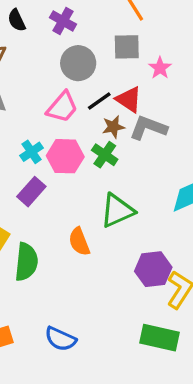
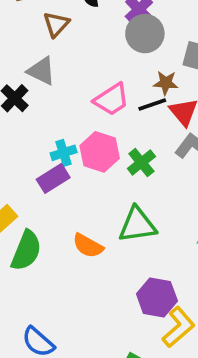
gray circle: (78, 63) -> (145, 34), moved
brown star: (113, 127) -> (166, 83), moved
cyan cross: (31, 152) -> (64, 153), moved
orange semicircle: (79, 242) -> (88, 246), turned -56

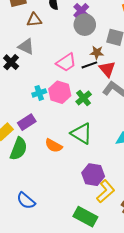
brown triangle: (56, 24) -> (34, 20), turned 42
purple rectangle: (53, 178) -> (27, 122), moved
green triangle: (137, 225) -> (82, 133), turned 40

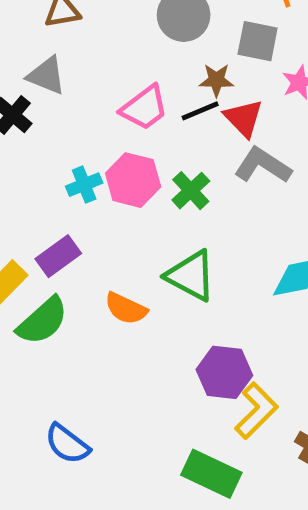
green semicircle: (19, 149) -> (42, 321), turned 30

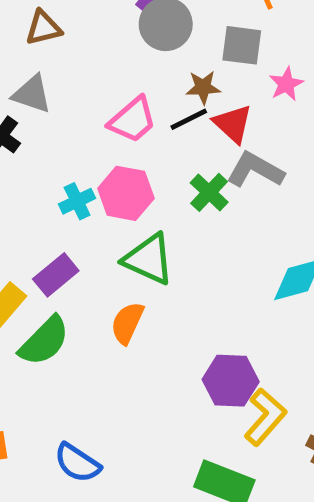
green cross: (191, 191) -> (209, 192), moved
green triangle: (191, 276) -> (149, 259), moved
orange semicircle: (126, 309) -> (127, 323), turned 93

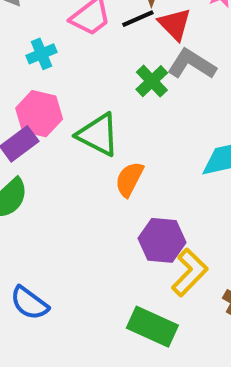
pink hexagon: (126, 193) -> (39, 114), moved
cyan cross: (77, 201) -> (42, 54), moved
orange semicircle: (127, 323) -> (129, 179), moved

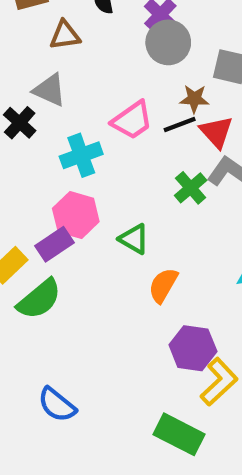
cyan cross: (42, 54) -> (81, 155), size x1.4
green triangle: (98, 135) -> (134, 239), size x0.7

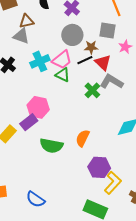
gray circle: (168, 42) -> (72, 35), moved
gray triangle: (50, 90) -> (21, 36), moved
cyan cross: (81, 155) -> (40, 61), moved
green triangle: (134, 239) -> (63, 75), moved
green semicircle: (39, 299) -> (51, 146), moved, turned 55

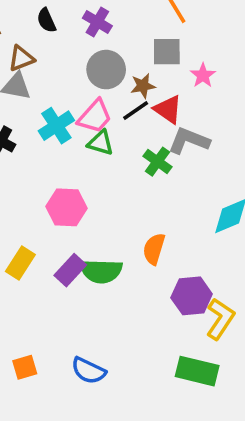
purple rectangle: (29, 122) -> (70, 270), moved

